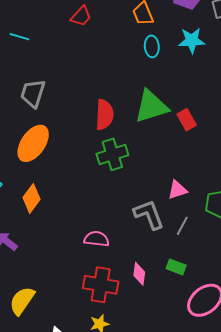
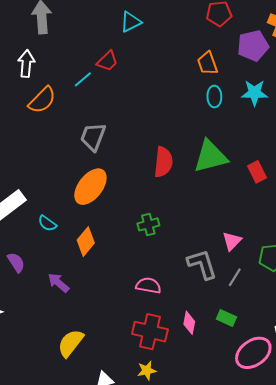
red trapezoid: (81, 16) -> (107, 61), moved
cyan line: (20, 37) -> (83, 79), turned -60
red rectangle: (187, 120) -> (257, 172), moved
green cross: (112, 154) -> (148, 224), moved, size x0.7
pink triangle: (177, 190) -> (232, 241), turned -30

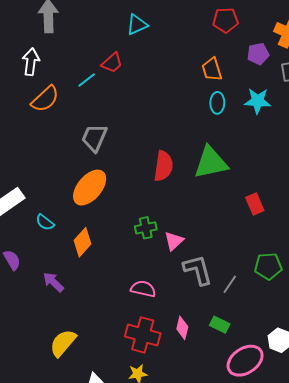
purple pentagon: (253, 46) -> (258, 54), size x0.7
red rectangle: (257, 172) -> (255, 204), moved
pink triangle: (232, 241) -> (174, 241), moved

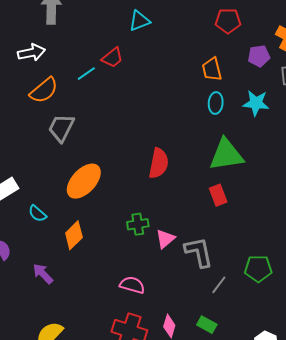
white arrow: (31, 62) -> (32, 53), turned 68
gray trapezoid: (94, 138) -> (61, 128), moved
green triangle: (211, 163) -> (226, 155), moved
red rectangle: (255, 204) -> (218, 195), moved
gray L-shape: (198, 270) -> (199, 252), moved

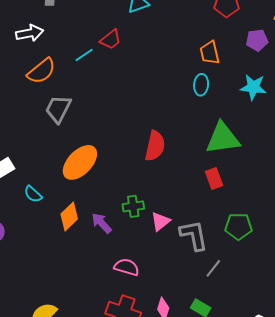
cyan ellipse: (216, 103) -> (201, 85), moved
green pentagon: (258, 269) -> (238, 226), moved
purple arrow: (43, 274) -> (102, 223), moved

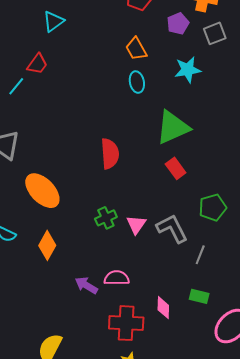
orange ellipse: (80, 162) -> (42, 191), turned -72
purple arrow: (102, 223) -> (86, 285), moved

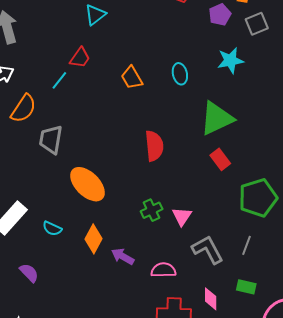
orange trapezoid: (136, 49) -> (132, 78), moved
green pentagon: (213, 208) -> (258, 198), size x1.4
gray L-shape: (172, 229) -> (208, 250), moved
purple arrow: (86, 285) -> (123, 256), moved

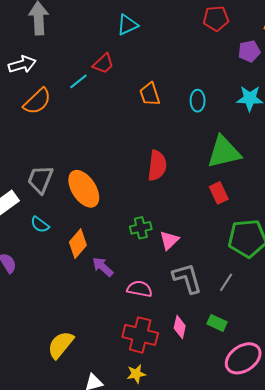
gray trapezoid: (51, 140) -> (40, 179), moved

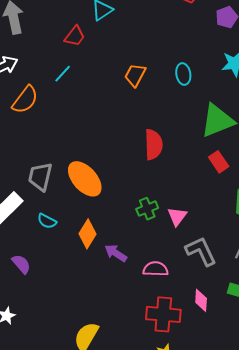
red trapezoid: (103, 64) -> (75, 36), moved
orange trapezoid: (150, 94) -> (135, 75), turned 55

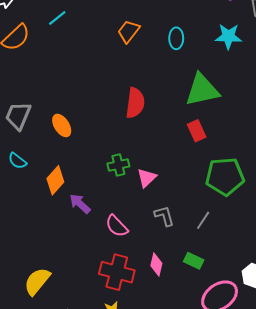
orange ellipse: (85, 179) -> (62, 125), size x0.6
gray L-shape: (201, 251) -> (164, 216), size x0.7
pink semicircle: (156, 269) -> (117, 226), turned -145

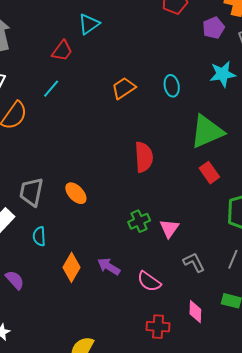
orange trapezoid: (129, 31) -> (124, 88), turned 30
cyan semicircle: (17, 161) -> (39, 236), turned 60
orange diamond: (55, 180) -> (72, 267), moved
red cross: (117, 272) -> (158, 327), size x0.7

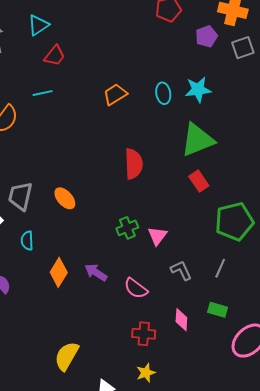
cyan triangle: (89, 24) -> (38, 25), moved
cyan star: (223, 74) -> (198, 90), moved
cyan line: (51, 89) -> (43, 93), turned 36

